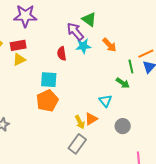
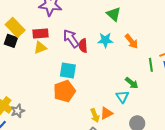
purple arrow: (75, 31) -> (71, 39), moved
green arrow: (123, 83) -> (132, 83), moved

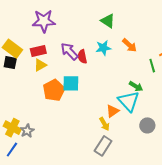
orange pentagon: (64, 91) -> (54, 90), moved
cyan triangle: (122, 97) -> (129, 101), size x1.6
orange triangle: (106, 113) -> (113, 111), moved

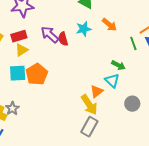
cyan square: (71, 83) -> (18, 73), moved
cyan triangle: (129, 101) -> (112, 81), size x0.7
yellow arrow: (104, 124) -> (89, 105), size x1.5
gray star: (27, 131) -> (12, 108), moved

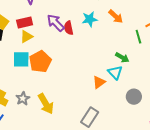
yellow arrow: (89, 105) -> (46, 104), moved
gray star: (12, 108) -> (23, 98), moved

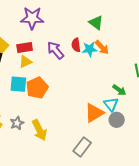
orange arrow: (116, 16) -> (102, 47), moved
red semicircle: (69, 28) -> (76, 45), moved
orange triangle: (99, 82) -> (94, 113), size x1.5
gray circle: (134, 97) -> (117, 120), moved

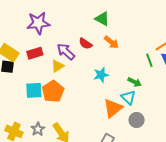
red semicircle: (76, 45) -> (85, 44), turned -40
cyan star: (90, 49) -> (101, 75), moved
yellow triangle: (25, 62) -> (58, 66), moved
gray circle: (117, 120) -> (137, 120), moved

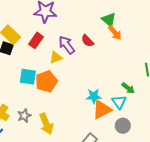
orange arrow: (111, 42) -> (115, 33), moved
red rectangle: (35, 53) -> (36, 40), turned -49
cyan star: (101, 75) -> (94, 96), moved

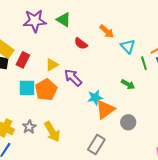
green triangle: (109, 20) -> (64, 20), moved
red rectangle: (36, 40) -> (23, 60), moved
purple arrow: (67, 45) -> (73, 78), moved
cyan triangle: (119, 102) -> (128, 46), moved

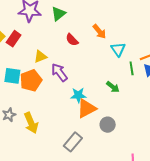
green triangle: (64, 20) -> (59, 14), turned 42
red rectangle: (23, 60) -> (14, 39), moved

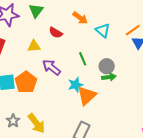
yellow triangle: (40, 57) -> (34, 46), moved, turned 32
green line: (132, 68) -> (83, 59), moved
green arrow: (113, 87) -> (109, 77), moved, turned -32
gray circle: (108, 125) -> (107, 66), moved

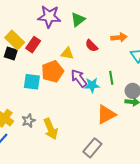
orange arrow: (80, 18) -> (119, 37), turned -56
orange pentagon: (26, 82) -> (53, 72), moved
cyan star: (75, 85) -> (92, 85), moved

